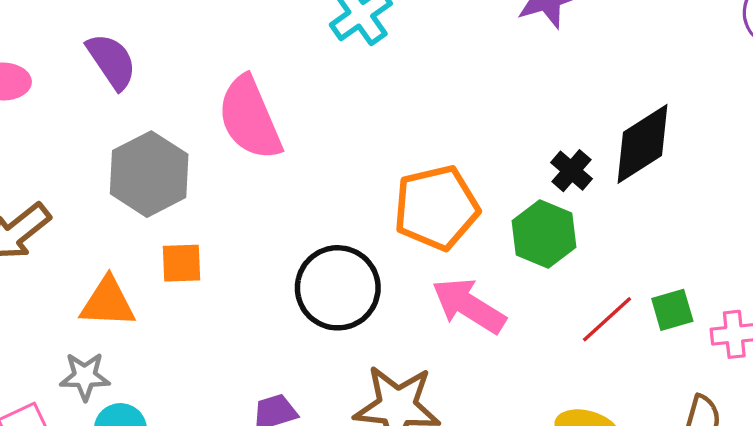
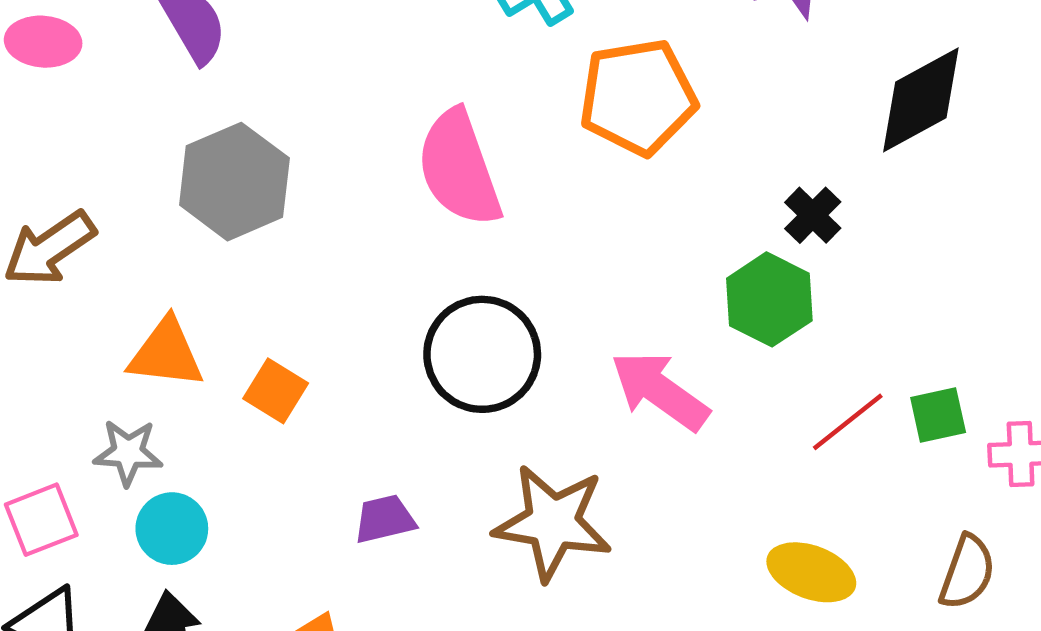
pink semicircle: (250, 118) -> (459, 168), moved
black diamond: (642, 144) -> (921, 100), moved
orange pentagon: (436, 208) -> (638, 97), moved
orange square: (181, 263) -> (276, 391), moved, turned 30

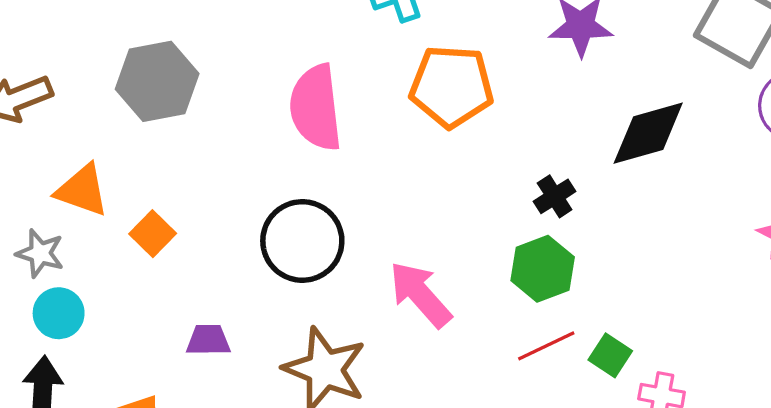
green hexagon: (769, 299) -> (543, 269), moved
green square: (938, 415) -> (610, 355), turned 33

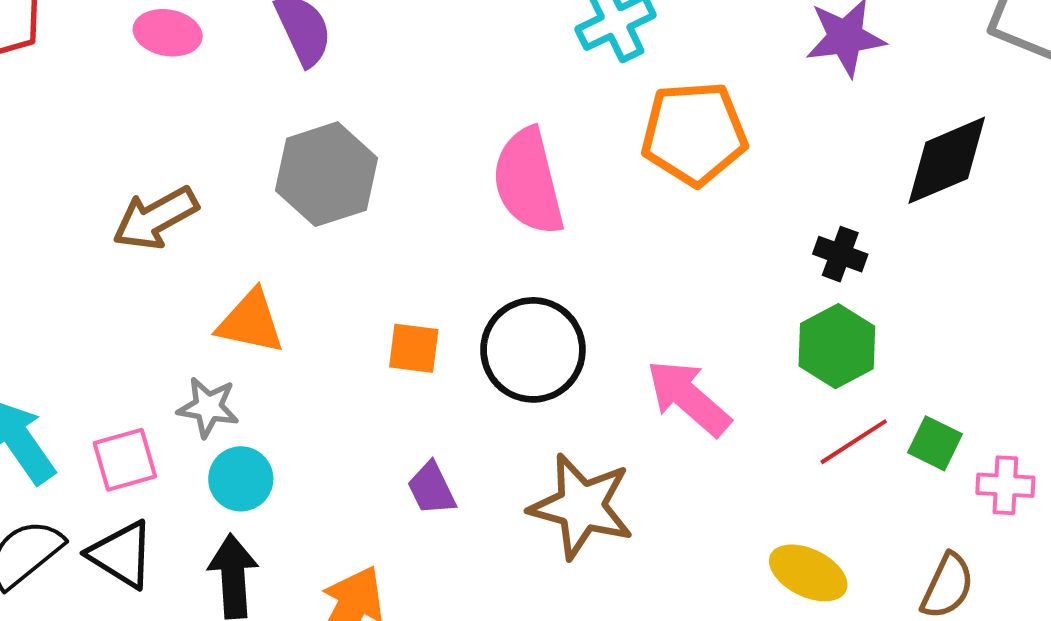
black cross: (555, 196) -> (840, 254), turned -30
orange square: (153, 234) -> (414, 348), moved, turned -30
purple trapezoid: (208, 340) -> (432, 489), turned -108

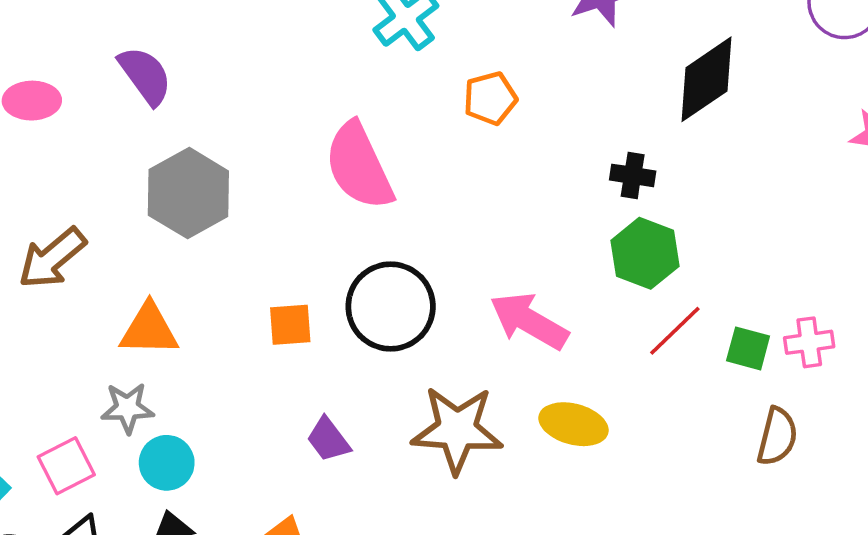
orange pentagon: (694, 133) -> (490, 98), size x0.6
green square: (935, 443) -> (748, 348), moved
yellow ellipse: (808, 573) -> (573, 424), moved

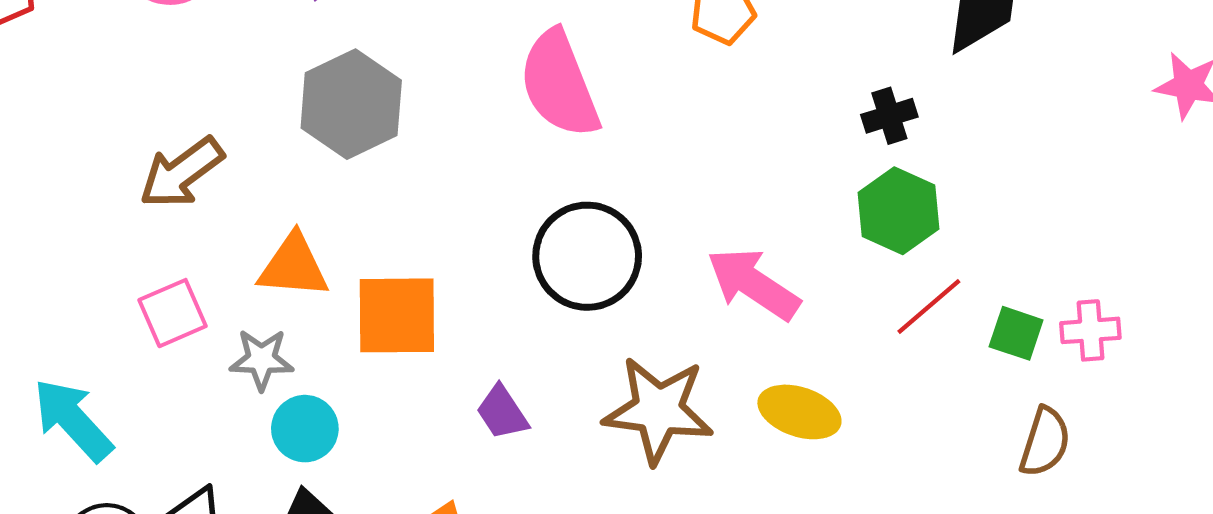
black cross: (633, 175) -> (889, 116), turned -30
orange square: (290, 325) -> (397, 315), moved, size x1.6
pink square: (66, 466) -> (173, 313), moved

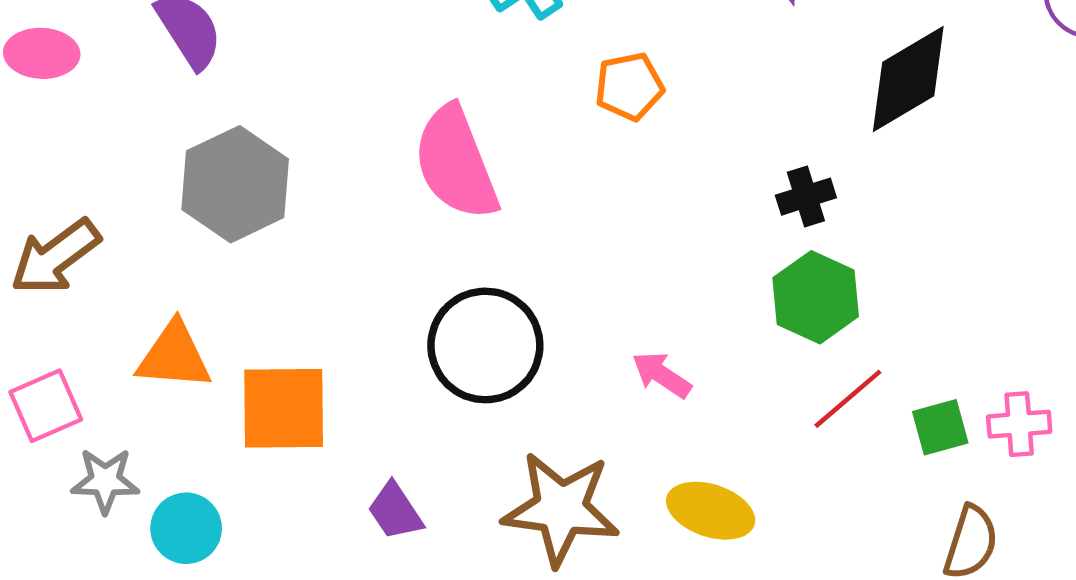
pink arrow: (753, 284) -> (662, 375), size x0.6
green square: (1016, 333) -> (940, 427), turned -34
gray star: (262, 359) -> (105, 481), moved

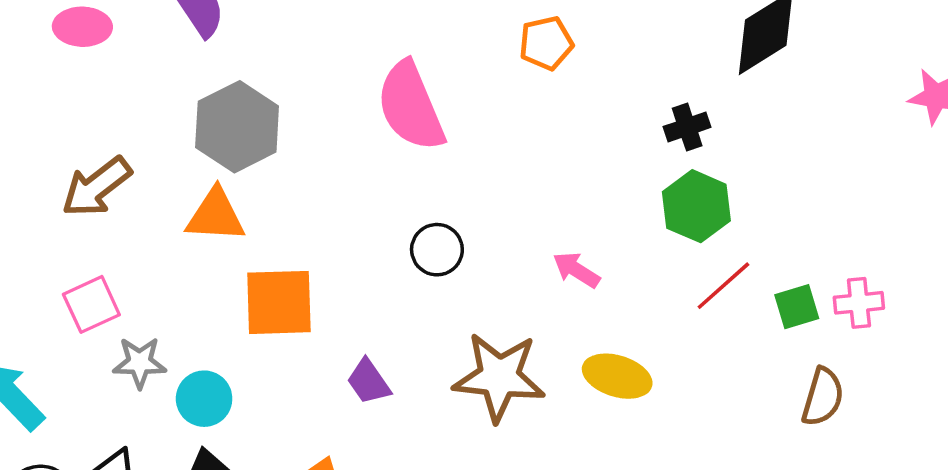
black circle: (485, 345) -> (437, 250), size x0.6
orange triangle: (174, 356) -> (216, 215), moved

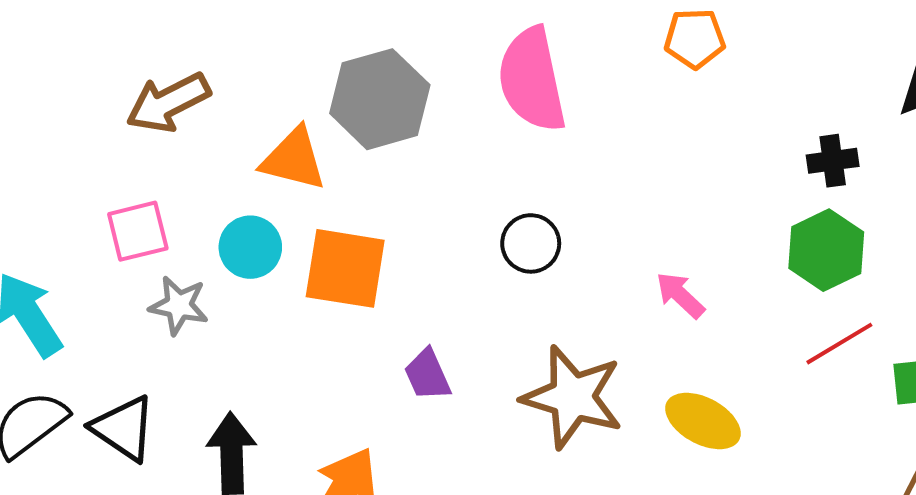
gray hexagon: (237, 127) -> (380, 99), moved
cyan circle: (204, 399) -> (250, 247), moved

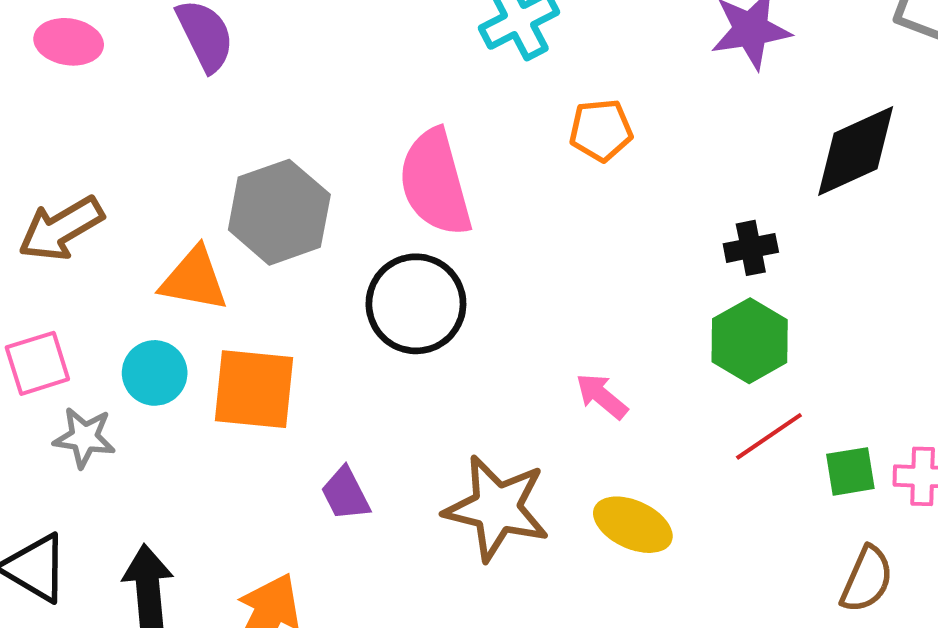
black circle: (531, 243) -> (416, 304), moved, size x1.6

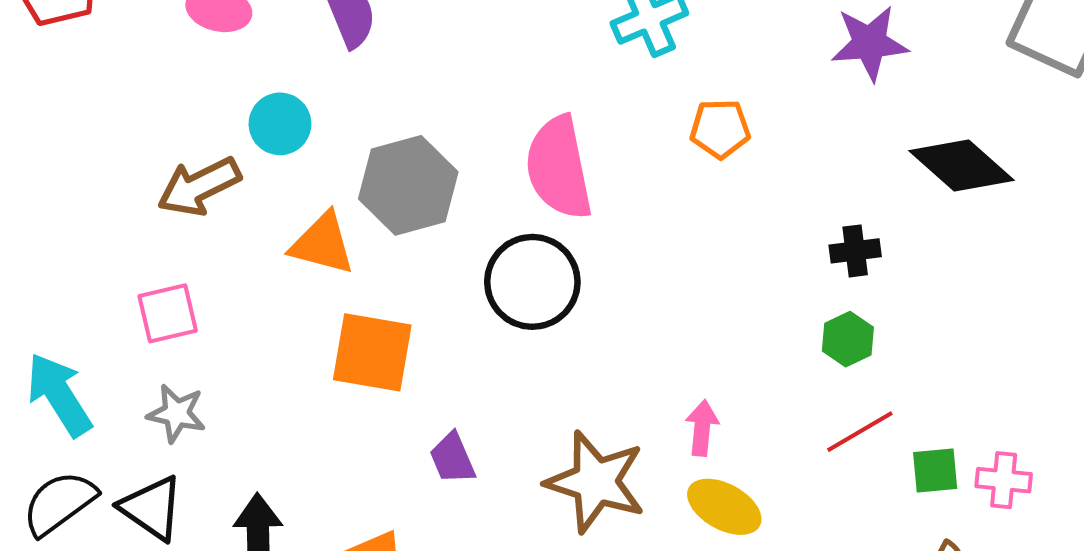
black diamond: (856, 151) -> (961, 166), turned 62
green hexagon: (750, 341) -> (848, 339), size x0.7
cyan circle: (155, 373) -> (280, 124), moved
pink arrow: (602, 396) -> (702, 428), moved, turned 52
gray star: (84, 438) -> (176, 413), moved

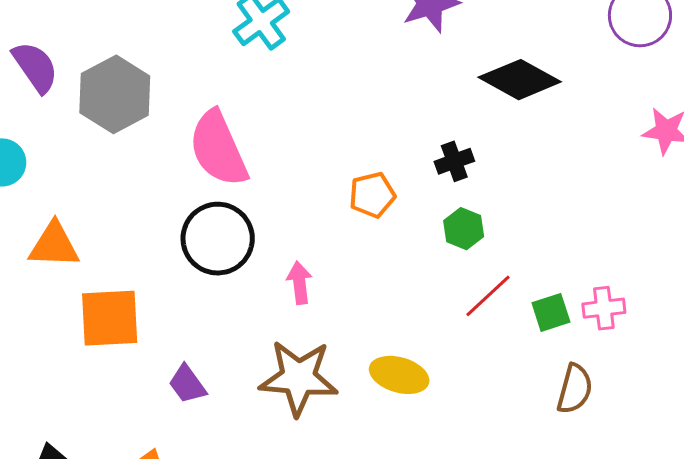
orange pentagon: (720, 129) -> (372, 195), moved
gray hexagon: (408, 185) -> (115, 94), moved
pink arrow: (702, 428) -> (299, 283), moved

